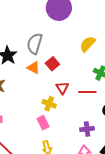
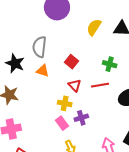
yellow semicircle: (88, 44) -> (94, 27), moved
red square: (52, 64) -> (72, 62), moved
purple cross: (87, 129) -> (81, 118), moved

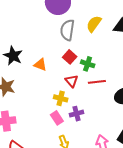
gray semicircle: (40, 47) -> (67, 30), moved
green cross: (110, 64) -> (88, 64), moved

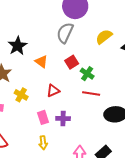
gray semicircle: (67, 30) -> (65, 33), moved
red triangle: (72, 81) -> (53, 91), moved, turned 32
yellow cross: (61, 98) -> (21, 95), moved

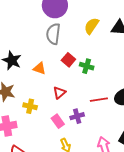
red line: (91, 93) -> (99, 100), moved

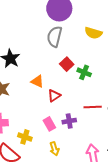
yellow semicircle: (92, 26) -> (93, 33), turned -114
orange triangle: (39, 68) -> (37, 81), moved
yellow cross: (30, 106) -> (25, 137), moved

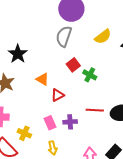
yellow semicircle: (93, 33) -> (103, 37), turned -60

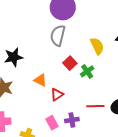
yellow semicircle: (103, 37) -> (97, 46), moved, turned -72
black star: (18, 54) -> (14, 57), turned 30
green cross: (90, 75) -> (87, 71), turned 32

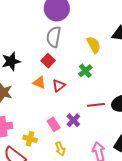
red square: (70, 63) -> (48, 61), moved
red triangle: (57, 95) -> (59, 86), moved
purple cross: (72, 120) -> (73, 120), turned -32

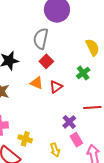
gray semicircle: (54, 37) -> (41, 39), moved
pink rectangle: (54, 124) -> (76, 140), moved

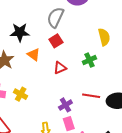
orange triangle: (37, 83) -> (34, 55), moved
yellow cross: (25, 139) -> (21, 94), moved

